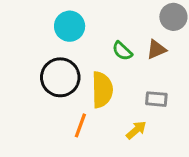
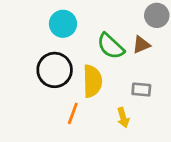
green semicircle: (122, 51) -> (111, 46), size x1.5
yellow arrow: (136, 130) -> (123, 118), turned 114

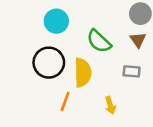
brown triangle: (141, 45) -> (138, 40), moved, turned -42
gray rectangle: (141, 90) -> (132, 71), moved

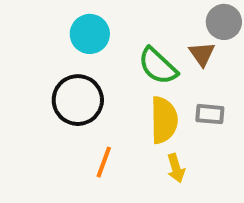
brown triangle: (138, 40) -> (202, 54), moved
yellow semicircle: (83, 73) -> (164, 120), moved

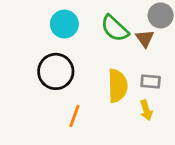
green semicircle: (158, 66) -> (115, 28), moved
yellow arrow: (176, 168) -> (146, 110), moved

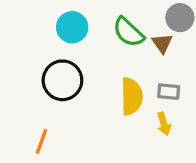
orange line: (74, 116) -> (42, 141), moved

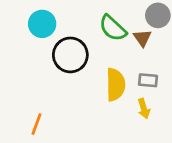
cyan circle: (72, 27) -> (42, 24), moved
black circle: (62, 80) -> (70, 55), moved

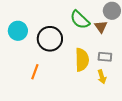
cyan circle: (42, 24) -> (18, 31), moved
orange line: (36, 124) -> (35, 72), moved

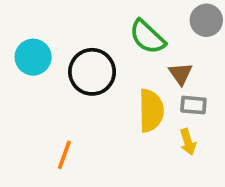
brown triangle: (101, 27) -> (181, 74), moved
orange line: (35, 72) -> (64, 155), moved

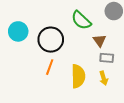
yellow semicircle: (151, 111) -> (78, 76), moved
orange line: (64, 155) -> (50, 67), moved

